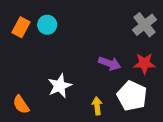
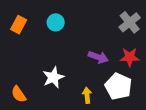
cyan circle: (47, 25) -> (56, 22), moved

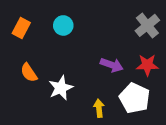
orange semicircle: (19, 94) -> (29, 73), moved

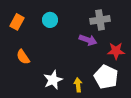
gray cross: (147, 25) -> (100, 20), moved, turned 30
purple arrow: (112, 65) -> (88, 40), moved
white star: (61, 88) -> (53, 80), moved

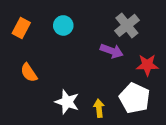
gray cross: (100, 20) -> (127, 25), turned -30
white star: (53, 80) -> (67, 102), turned -30

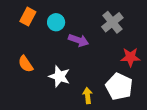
orange rectangle: (21, 28) -> (28, 17), moved
purple arrow: (112, 51) -> (79, 40), moved
white star: (67, 102) -> (59, 76), moved

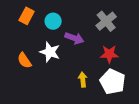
red star: (130, 57) -> (109, 54), moved
white star: (59, 76) -> (50, 52), moved
yellow arrow: (88, 95) -> (83, 80), moved

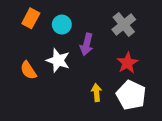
purple arrow: (74, 38) -> (87, 44), turned 84
red star: (109, 54) -> (127, 63), turned -30

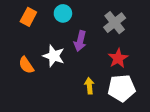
cyan circle: (62, 25) -> (63, 13), moved
white pentagon: (131, 95) -> (122, 88), turned -30

